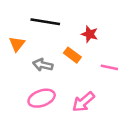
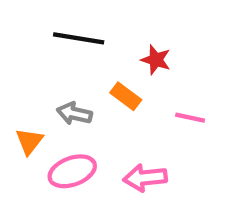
orange triangle: (17, 44) -> (29, 141), moved
pink arrow: (83, 102) -> (145, 178), turned 35

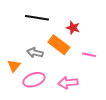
orange rectangle: (126, 96) -> (59, 45), size x1.5

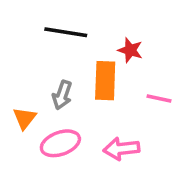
orange rectangle: (59, 45) -> (105, 81), turned 55
gray arrow: (35, 53) -> (62, 95), turned -84

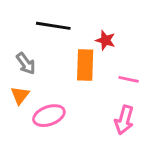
gray arrow: (62, 95) -> (26, 63), moved, turned -55
pink arrow: (121, 149) -> (124, 120), moved, turned -68

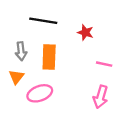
gray arrow: (26, 63) -> (21, 51), turned 30
orange rectangle: (85, 65) -> (49, 57), moved

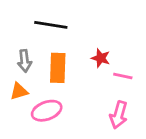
red star: (85, 32) -> (101, 58), moved
orange triangle: (16, 77) -> (19, 91), turned 35

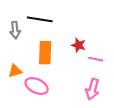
gray arrow: (25, 61) -> (15, 30), moved
pink ellipse: (47, 111) -> (37, 86), turned 45

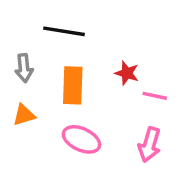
gray arrow: (15, 30) -> (24, 68), moved
pink ellipse: (37, 86) -> (81, 139), moved

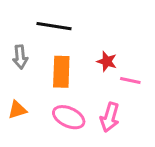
orange triangle: (24, 115) -> (17, 110), moved
pink arrow: (150, 145) -> (110, 117), moved

